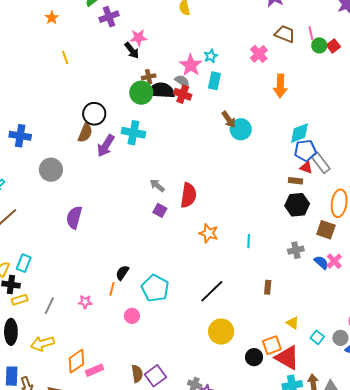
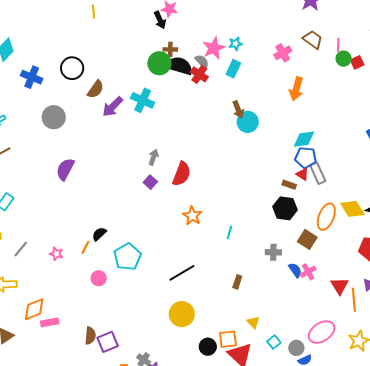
black circle: (94, 114) -> (72, 68), moved
gray arrow: (157, 185) -> (153, 157), turned 56

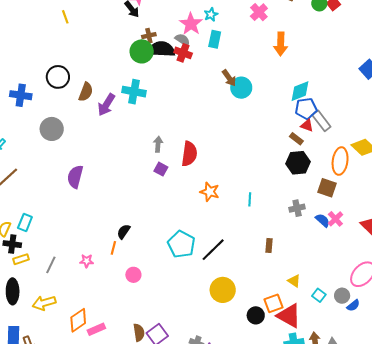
brown rectangle: (289, 185) -> (296, 139), turned 32
cyan pentagon: (128, 257) -> (181, 244), moved

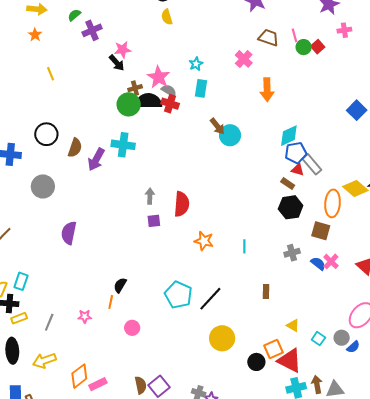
pink star: (191, 24) -> (159, 77), moved
purple square: (161, 169) -> (154, 221), turned -32

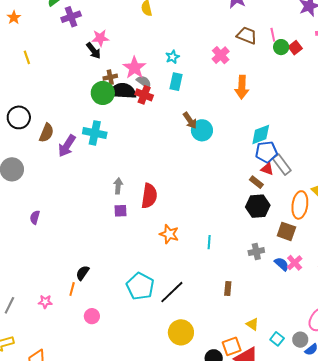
purple semicircle: (69, 233) -> (35, 217), size x0.6

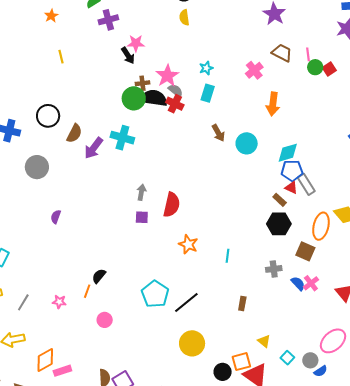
cyan circle: (202, 130) -> (247, 143), moved

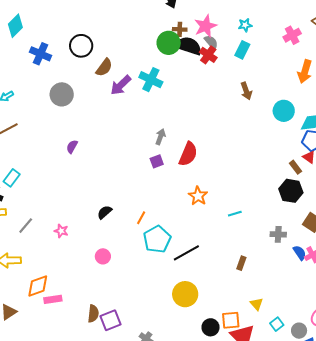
cyan circle: (247, 143) -> (284, 111), moved
purple square: (142, 217) -> (157, 161), turned -32
cyan line: (227, 256) -> (235, 214), turned 56
orange line: (87, 291) -> (141, 218), moved

